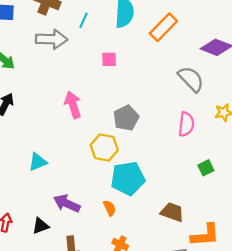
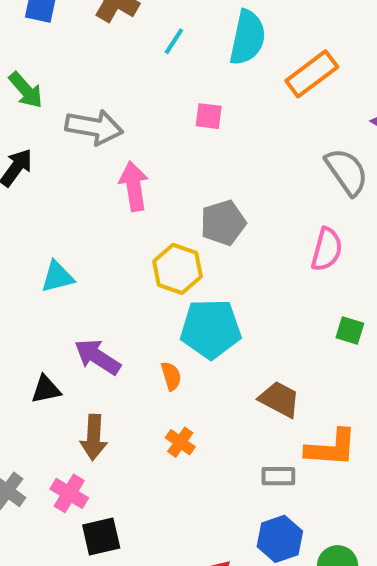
gray arrow: (52, 39) -> (94, 127), moved
green square: (206, 168) -> (350, 330), turned 35

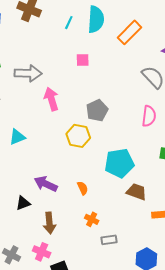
cyan line: (174, 41) -> (69, 23), moved
cyan triangle: (57, 277) -> (17, 137), moved
cyan pentagon: (211, 329) -> (119, 163), moved
gray rectangle: (278, 476) -> (109, 240), moved

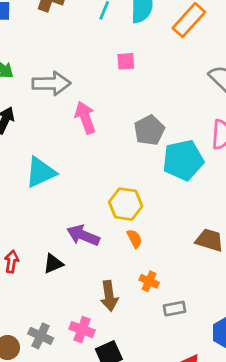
yellow hexagon: (78, 136) -> (126, 204), moved
cyan triangle: (17, 137) -> (40, 172), size x1.4
cyan pentagon: (119, 163) -> (183, 160), moved
brown arrow: (49, 223) -> (109, 296), moved

